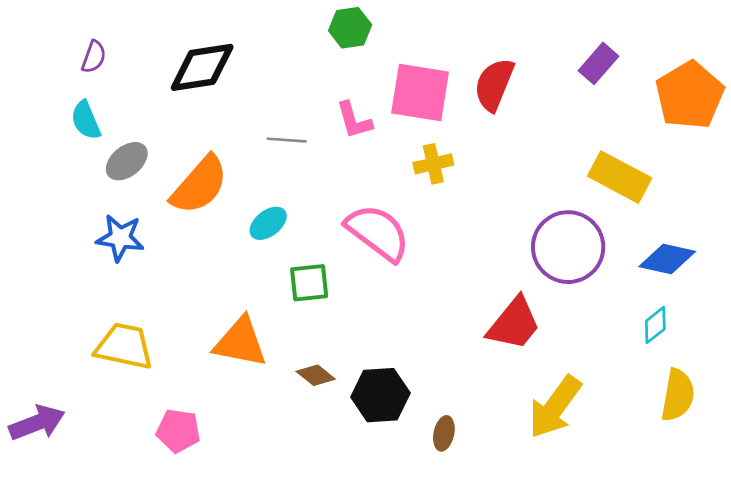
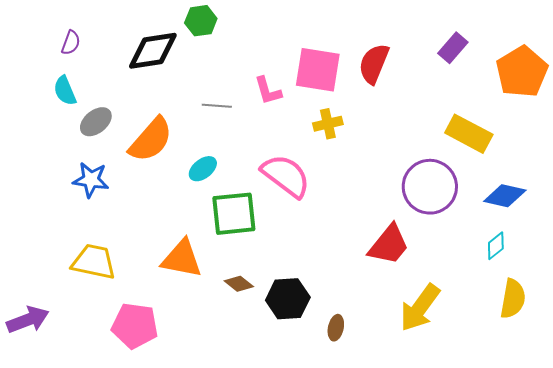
green hexagon: (350, 28) -> (201, 21), moved
green square: (309, 283) -> (234, 214), size x1.5
pink pentagon: (178, 431) -> (135, 326), size x1.4

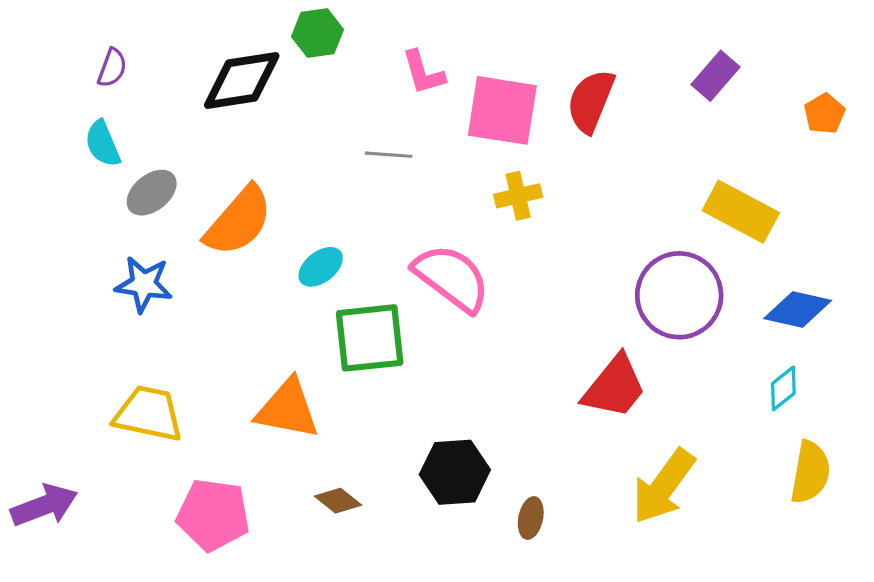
orange pentagon: (522, 72) -> (824, 114), size x0.5
pink L-shape: (268, 91) -> (423, 73), moved
gray line: (217, 106) -> (389, 155), moved
brown diamond: (239, 284) -> (338, 501), moved

